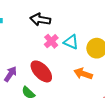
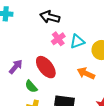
cyan triangle: (71, 42) -> (77, 41), turned -49

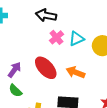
orange arrow: (86, 73) -> (76, 72), moved
green semicircle: (31, 86) -> (15, 91), moved

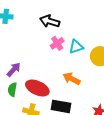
red ellipse: (46, 68) -> (37, 88), moved, turned -30
green semicircle: (15, 91) -> (12, 90), turned 48

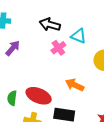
cyan triangle: (76, 47) -> (79, 36), moved, turned 42
purple arrow: (14, 70) -> (13, 48), moved

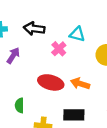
black arrow: (50, 24) -> (34, 29), moved
red ellipse: (39, 96) -> (51, 82), moved

